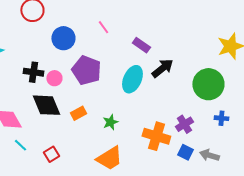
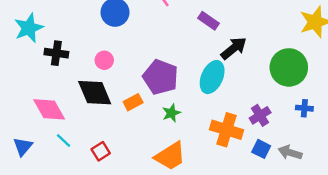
purple pentagon: (86, 70) -> (161, 77), moved
black cross: (33, 72) -> (56, 53), moved
cyan ellipse: (132, 79) -> (212, 77), moved

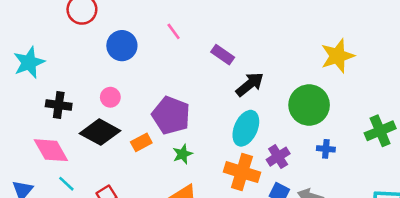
black cross: (56, 53) -> (59, 105), moved
cyan ellipse: (212, 77) -> (246, 128), moved
black diamond: (95, 93) -> (100, 132), turned -39

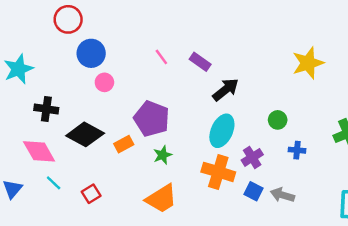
pink line: (174, 31) -> (161, 57), moved
blue circle: (122, 46) -> (91, 53), moved
pink circle: (110, 97) -> (104, 82), moved
green circle: (309, 105) -> (278, 120), moved, size x0.5

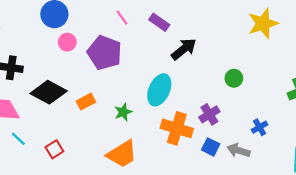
purple pentagon: (152, 119) -> (105, 53), moved
cyan ellipse: (222, 131) -> (159, 90), moved
blue cross: (297, 150) -> (260, 127), moved, turned -35

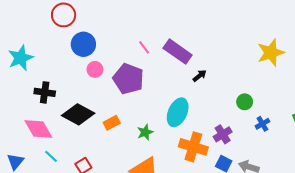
purple rectangle: (159, 22) -> (178, 52), size x1.5
black arrow: (184, 49) -> (200, 76), size x0.6
blue cross: (260, 127) -> (262, 124), moved

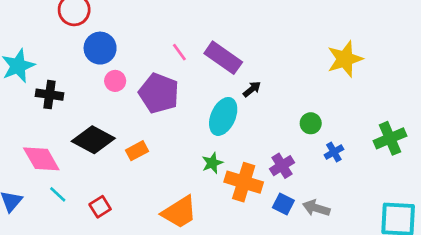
black cross: (45, 92) -> (49, 95), moved
cyan ellipse: (178, 112) -> (223, 116), moved
green star: (145, 132) -> (212, 163), moved

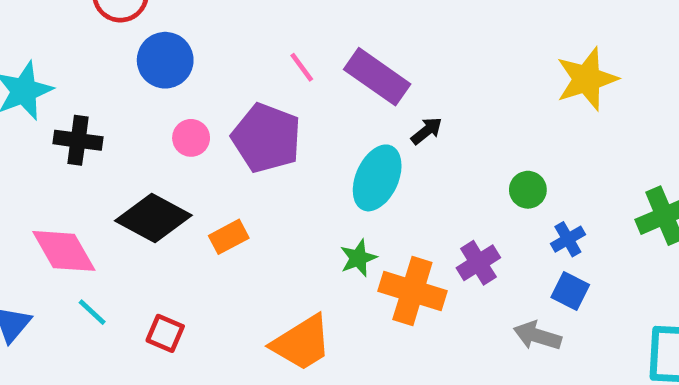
pink circle: (115, 81) -> (191, 138), moved
blue square: (283, 204) -> (570, 291), moved
red square: (100, 207) -> (165, 333), turned -35

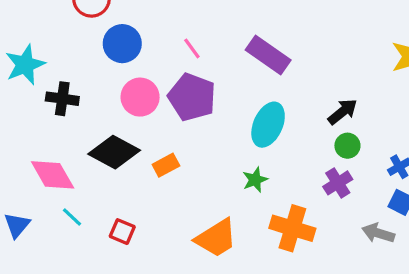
pink line: (302, 67) -> (192, 48), moved
black arrow: (427, 131) -> (343, 112), moved, size x1.4
pink circle: (191, 138) -> (140, 97), size x1.5
green circle: (528, 190) -> (347, 146), moved
orange cross: (412, 291) -> (292, 228), moved

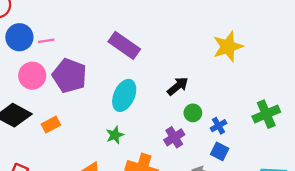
pink line: (192, 48) -> (46, 41), moved, turned -63
green circle: (347, 146) -> (193, 113), moved

